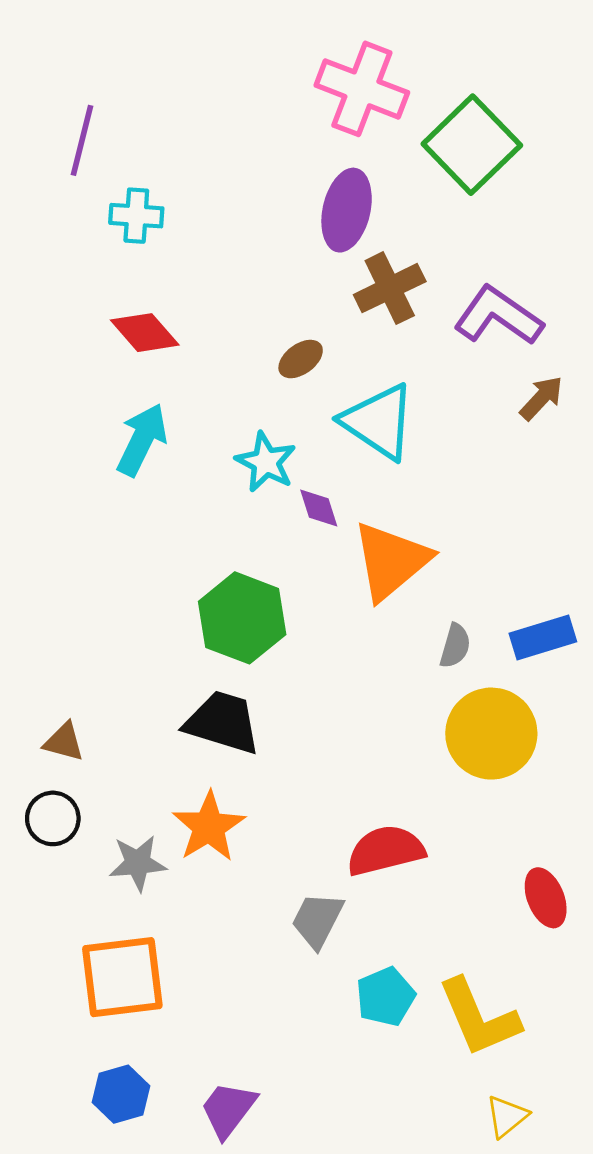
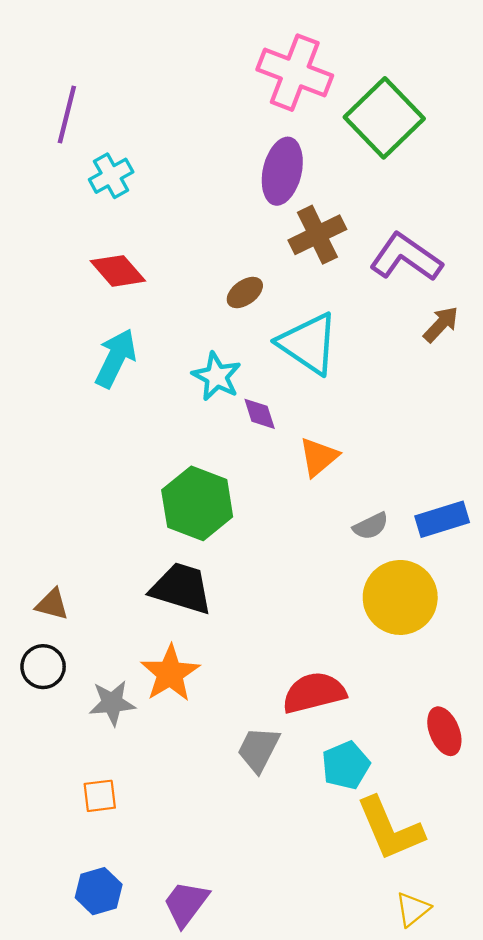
cyan cross: (136, 216) -> (111, 176), turned -33
orange triangle: (391, 561) -> (319, 457), size x0.6
gray semicircle: (455, 646) -> (371, 526), turned 48
orange square: (122, 977) -> (100, 796), size x0.5
cyan pentagon: (386, 997) -> (346, 765), moved

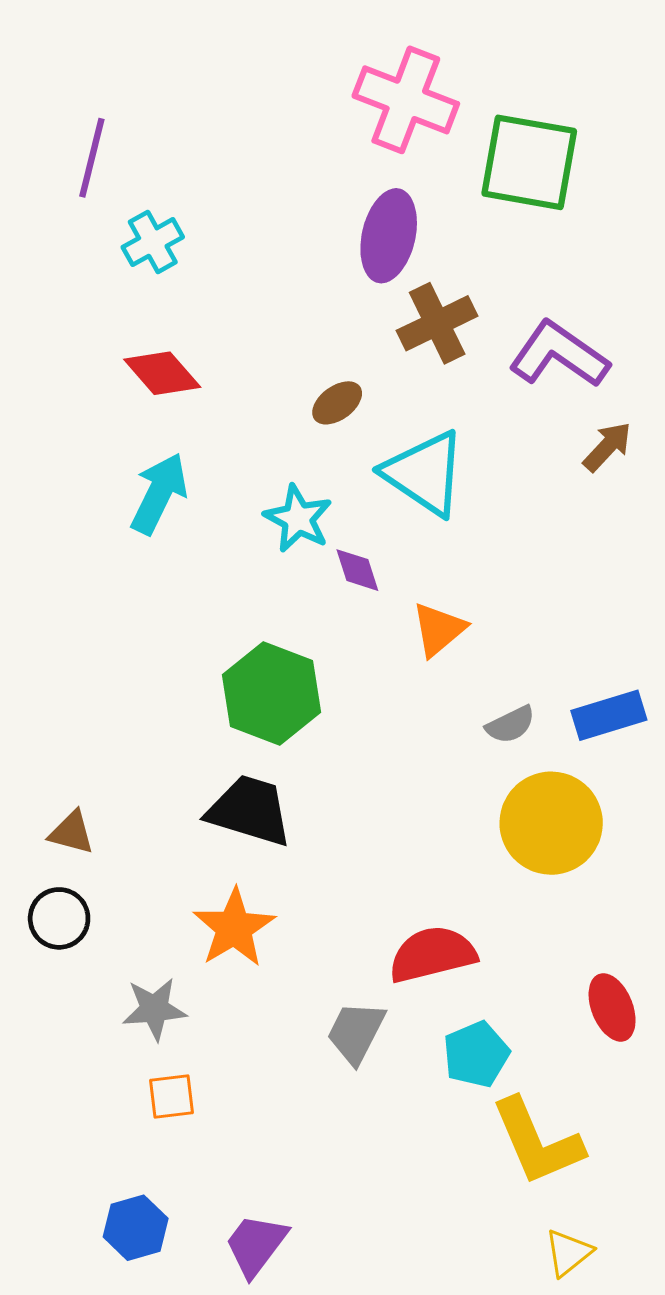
green square: (384, 118) -> (529, 162), turned -36
gray star: (112, 703) -> (154, 1009), moved
orange square: (100, 796) -> (172, 1096), moved

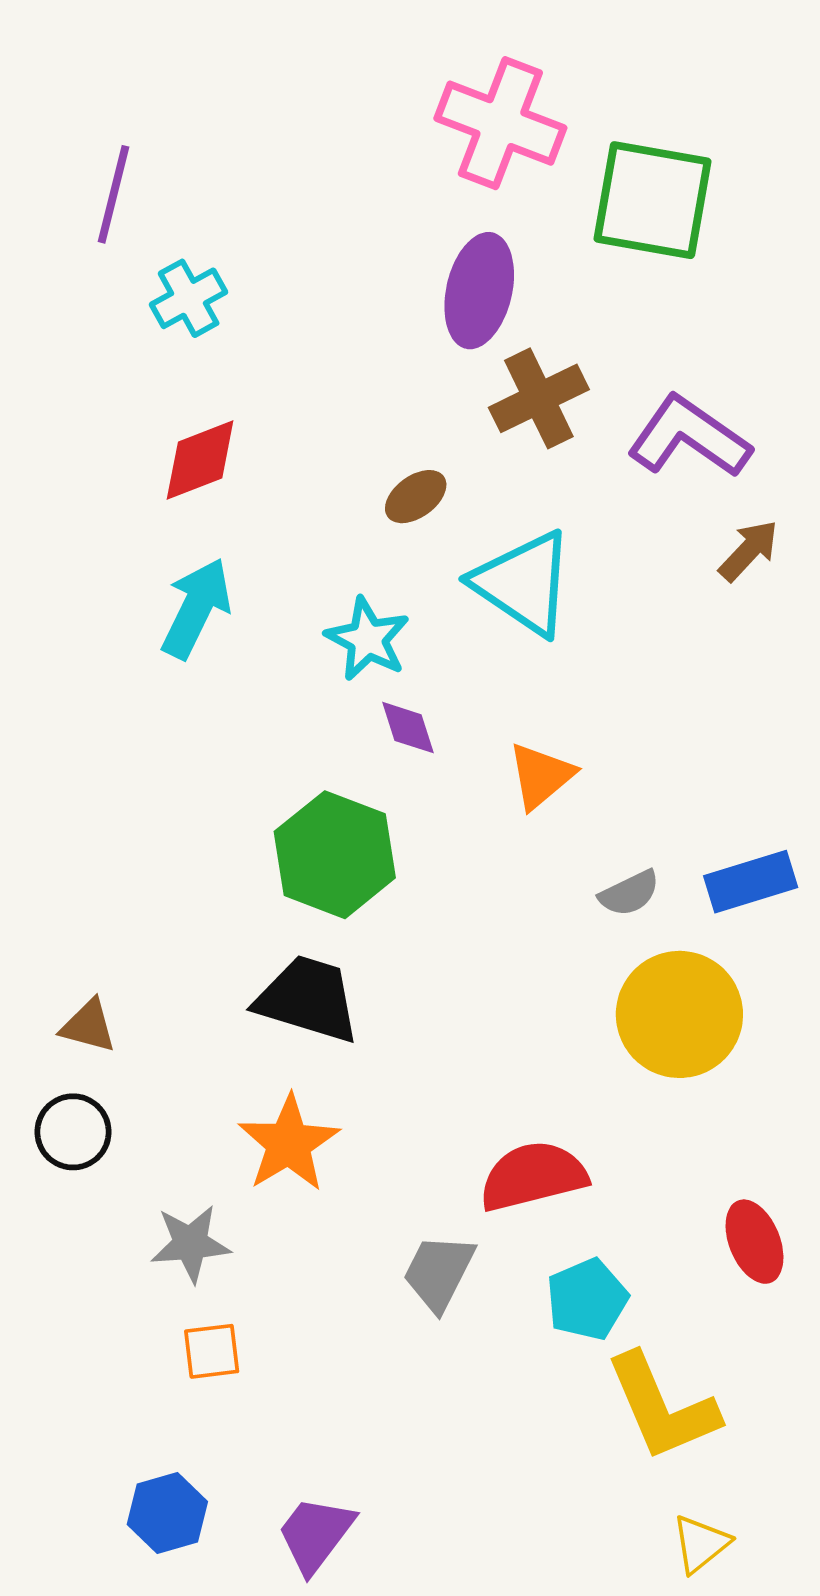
red diamond: (162, 373) -> (200, 460), turned -70
purple diamond: (357, 570) -> (408, 728), moved

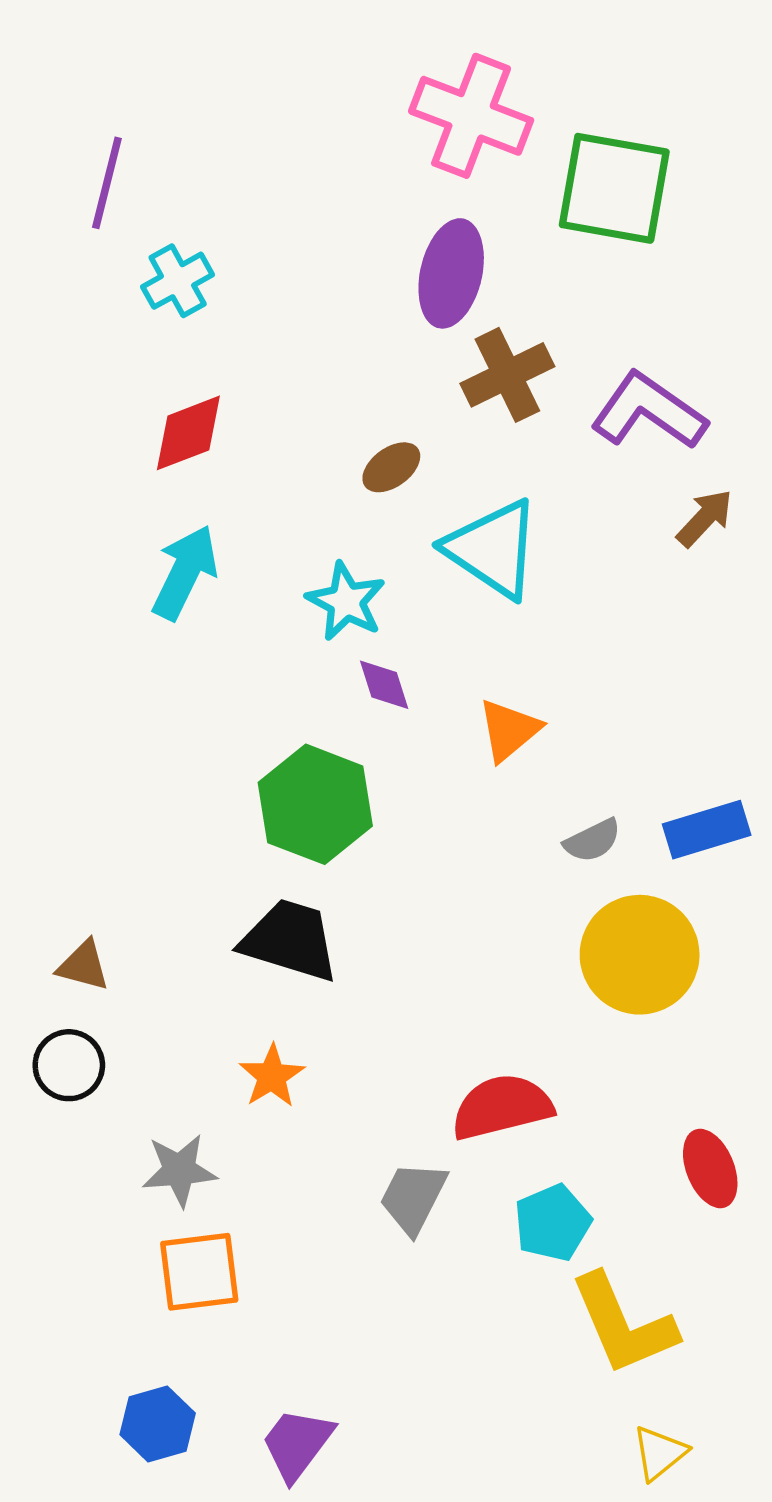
orange star: (289, 1143) -> (272, 1076), size x0.7
orange square: (212, 1351) -> (199, 1272), size x1.5

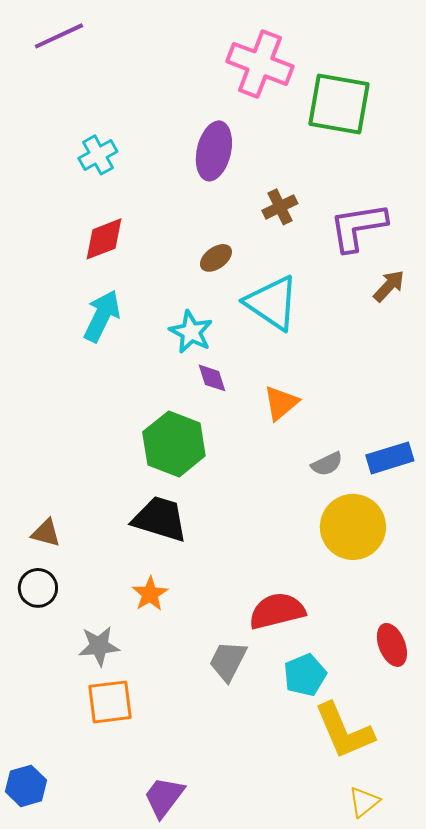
purple line: (107, 183) -> (59, 36), moved, turned 51
purple ellipse: (451, 273) -> (214, 151), moved
brown cross: (507, 375) -> (280, 207), size x0.7
purple L-shape: (649, 411) -> (358, 227), turned -44
blue hexagon: (158, 1424) -> (26, 786), moved

